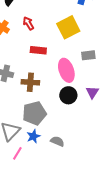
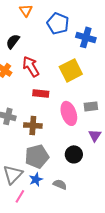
red arrow: (28, 23) -> (31, 66), size x1.5
gray rectangle: (88, 55) -> (91, 106), moved
black circle: (68, 95) -> (74, 154), moved

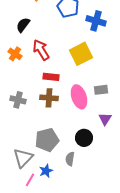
brown cross: (33, 125) -> (49, 98), moved
blue star: (36, 179) -> (46, 171), moved
gray semicircle: (60, 184) -> (70, 159), moved, turned -104

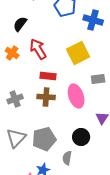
gray rectangle: (101, 90) -> (98, 79), moved
gray cross: (18, 100) -> (15, 99), turned -35
gray triangle: (23, 158) -> (16, 138), moved

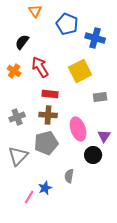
pink ellipse: (76, 96) -> (78, 129), moved
black circle: (81, 137) -> (93, 155), moved
gray pentagon: (44, 139) -> (46, 143), moved

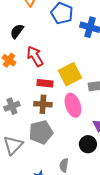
yellow square: (80, 71) -> (70, 74), moved
pink ellipse: (78, 129) -> (73, 105), moved

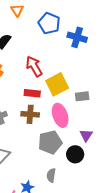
red arrow: (35, 56) -> (34, 66), moved
gray pentagon: (41, 132) -> (50, 142), moved

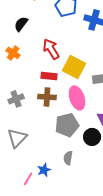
yellow square: (57, 84) -> (74, 67), turned -35

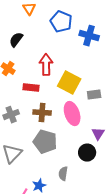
red arrow: (51, 49) -> (46, 65), turned 30
red rectangle: (49, 76) -> (31, 88), moved
gray pentagon: (67, 125) -> (45, 142), moved, turned 30

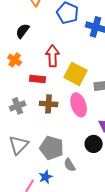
gray pentagon: (45, 142) -> (52, 148), moved
gray semicircle: (63, 174) -> (70, 165), turned -40

